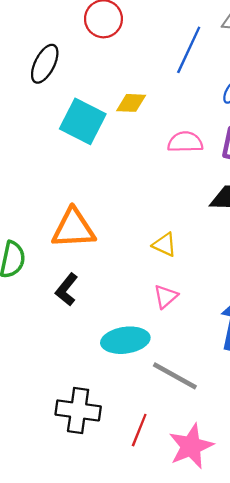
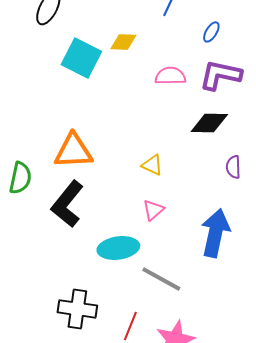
black L-shape: (67, 290) -> (67, 204), size x1.6

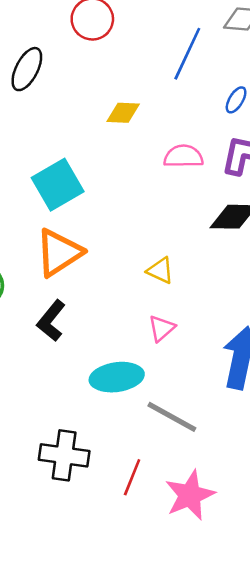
cyan square: (81, 58) -> (58, 185), moved, turned 33
orange triangle: (73, 151) -> (59, 253), turned -30
black L-shape: (67, 204) -> (51, 321), size x0.7

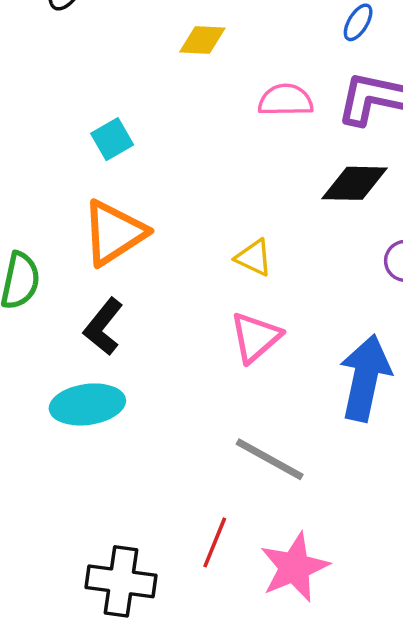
cyan square: (58, 185) -> (112, 139), size x0.6
pink triangle: (162, 328) -> (255, 337), size x1.4
cyan ellipse: (117, 377) -> (87, 404), moved
black cross: (64, 455) -> (121, 581), moved

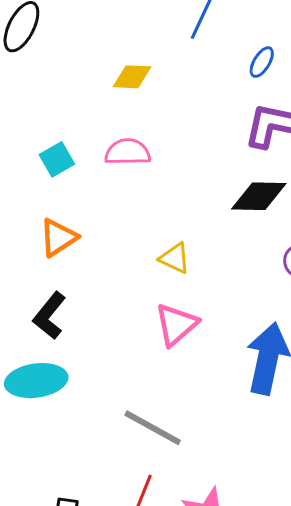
pink semicircle: (286, 100) -> (128, 152), moved
orange triangle: (114, 233) -> (58, 238), size x0.7
gray line: (270, 459) -> (153, 428), moved

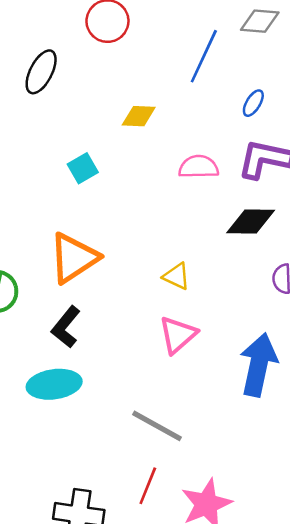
pink semicircle: (128, 152) -> (199, 167), moved
cyan square: (57, 159) -> (83, 168), moved
orange triangle: (58, 238) -> (74, 258), size x1.5

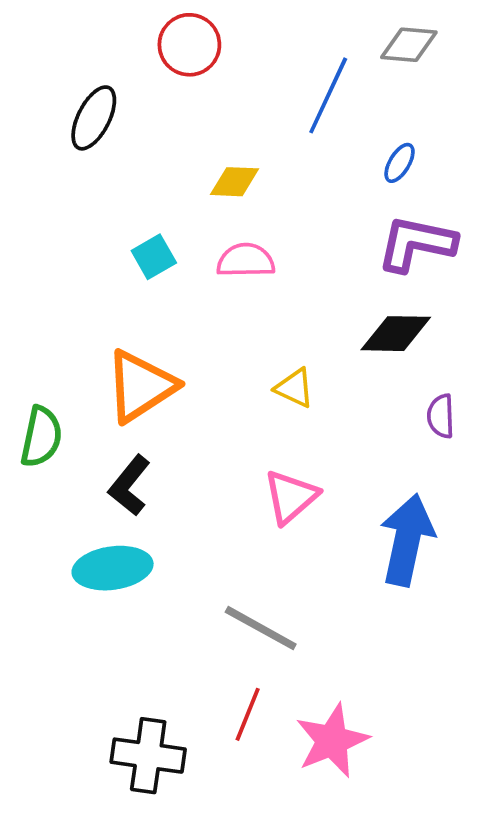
pink semicircle: (199, 167) -> (246, 260), moved
yellow triangle: (176, 276) -> (294, 388), moved

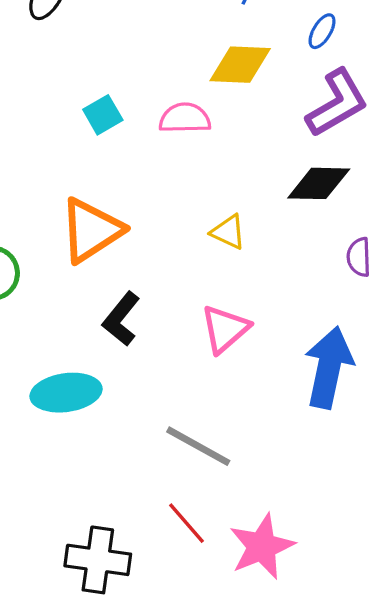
yellow diamond: (234, 182) -> (240, 65), moved, size x1.4
purple L-shape: (416, 244) -> (337, 103), turned 138
black L-shape: (129, 486) -> (121, 319), moved
red line: (248, 714) -> (186, 523), turned -63

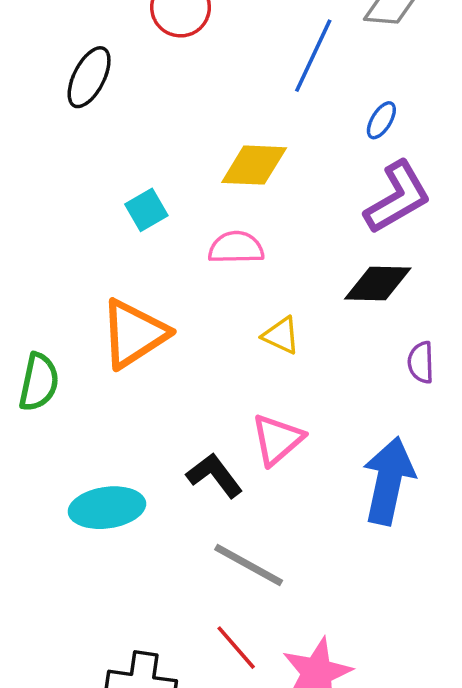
yellow diamond: (240, 65) -> (254, 165), moved
pink semicircle: (185, 118) -> (236, 248), moved
black L-shape: (121, 319) -> (215, 475), moved, turned 104

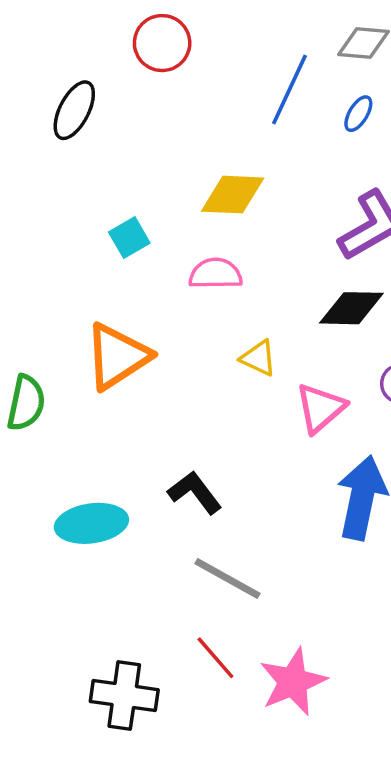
blue ellipse: (381, 120) -> (358, 114), moved
pink triangle: (277, 440) -> (320, 408), moved

